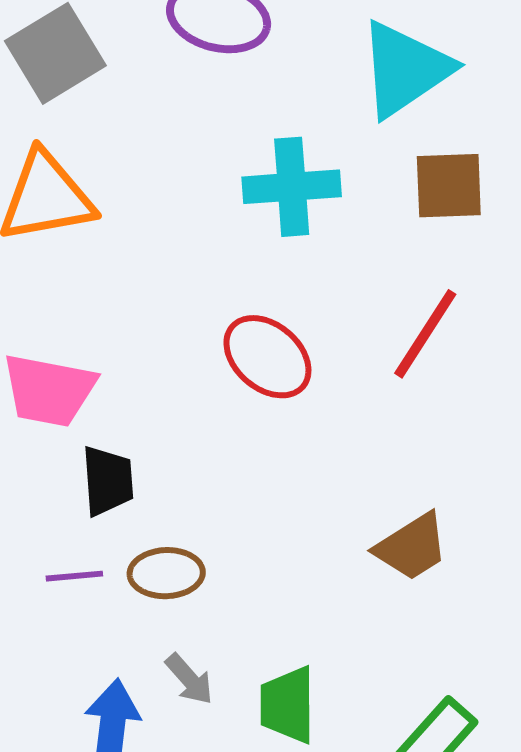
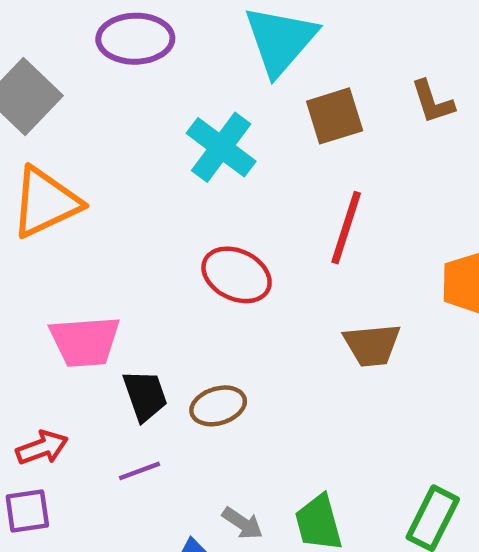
cyan cross: (292, 187) -> (221, 147), turned -34
brown trapezoid: (412, 547) -> (372, 345), moved, turned 42
brown ellipse: (166, 573) -> (218, 406), moved

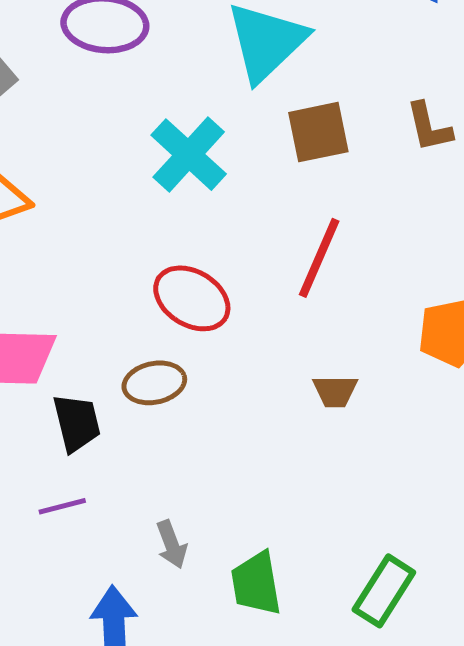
brown trapezoid: (372, 345) -> (335, 391), size x0.7
brown ellipse: (218, 406) -> (154, 383), moved
gray arrow: (242, 523) -> (172, 544), moved, turned 30

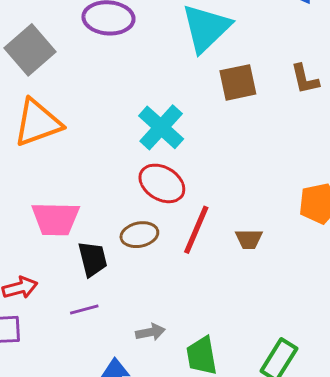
cyan cross: (189, 155) -> (161, 127), moved
red line: (319, 258) -> (196, 230), moved
gray arrow: (172, 544) -> (150, 332), turned -80

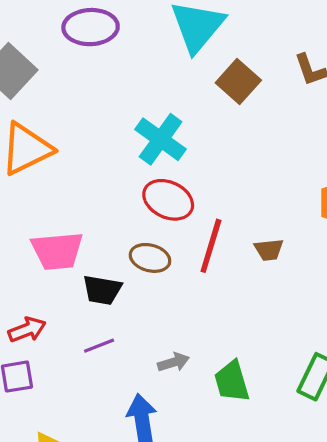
brown square: (238, 82) -> (238, 81), turned -30
brown ellipse: (139, 235) -> (150, 258), turned 33
black trapezoid: (93, 259) -> (102, 290), turned 120

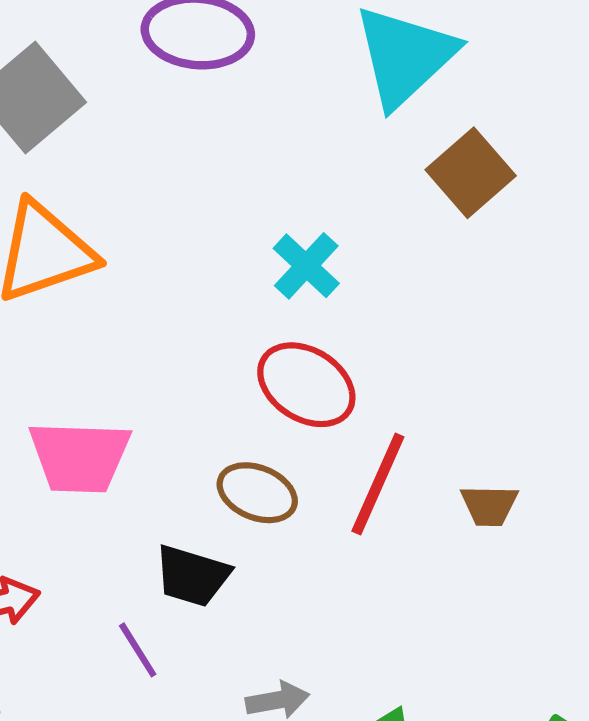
cyan cross: (161, 139) -> (306, 266), size x0.7
black trapezoid: (102, 290) -> (192, 576), moved
purple line: (99, 346) -> (138, 650), turned 72

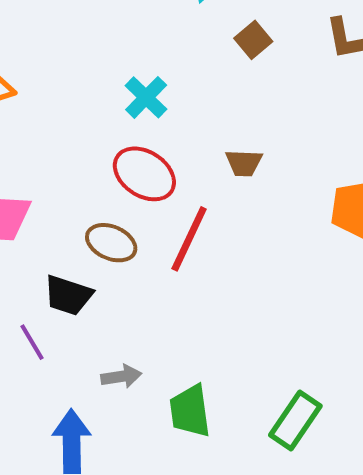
brown square: (471, 173) -> (253, 40), size x0.7
brown trapezoid: (489, 505) -> (244, 163), moved

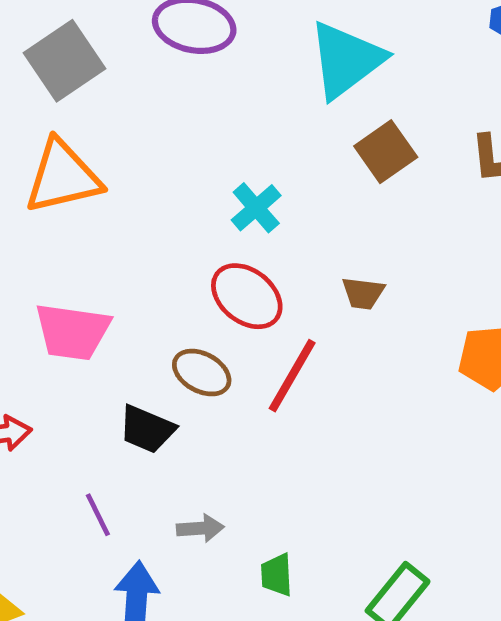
brown square: (253, 40) -> (386, 152), size x1.4
purple line: (32, 342) -> (98, 515), moved
green trapezoid: (190, 411) -> (277, 575), size x0.7

